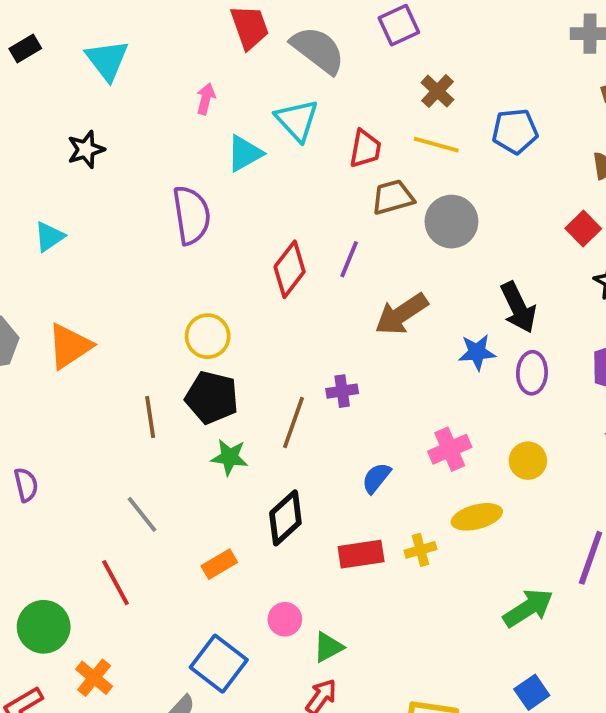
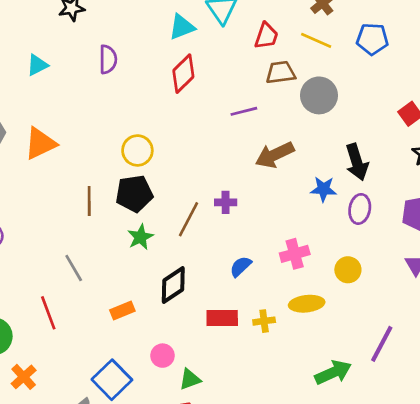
purple semicircle: (191, 215) -> (108, 59), moved, size x0.7
purple line: (349, 259) -> (244, 111), turned 45
red diamond: (290, 269) -> (183, 74), moved
black pentagon: (212, 397) -> (134, 194), turned -30
green star: (230, 457) -> (140, 237), turned 30

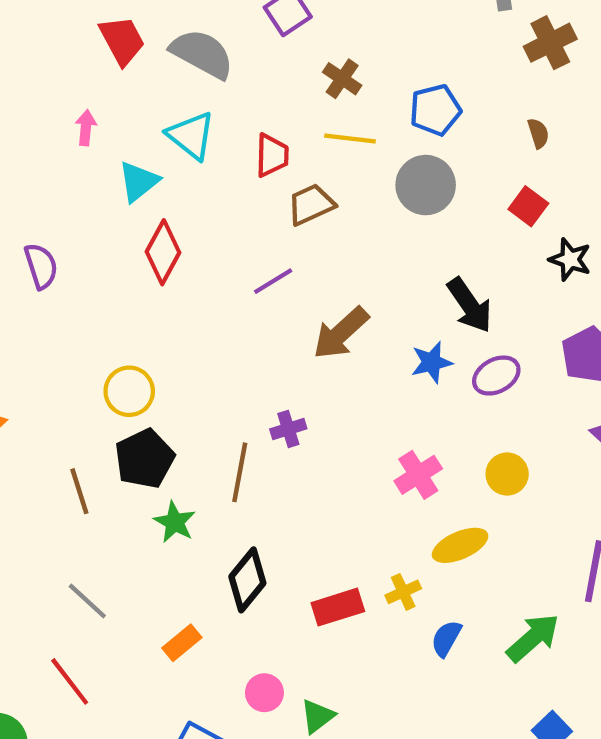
gray circle: (319, 95) -> (426, 185), moved
purple ellipse: (360, 209) -> (496, 376), turned 68
blue semicircle: (241, 266) -> (446, 638), moved

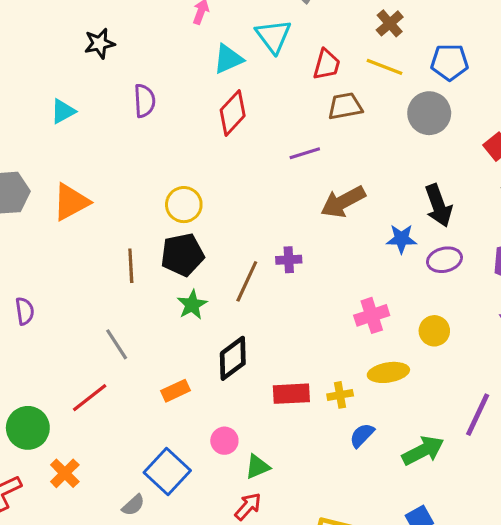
red line: (70, 681) -> (90, 398), turned 75

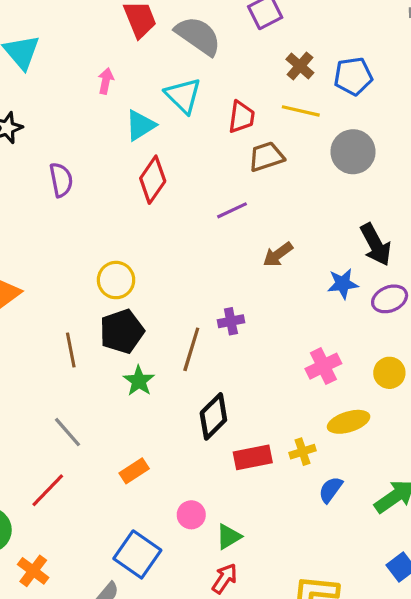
blue pentagon: (450, 62) -> (353, 76), moved
brown arrow: (343, 202) -> (278, 254), size x0.7
black diamond: (233, 358) -> (213, 416), moved

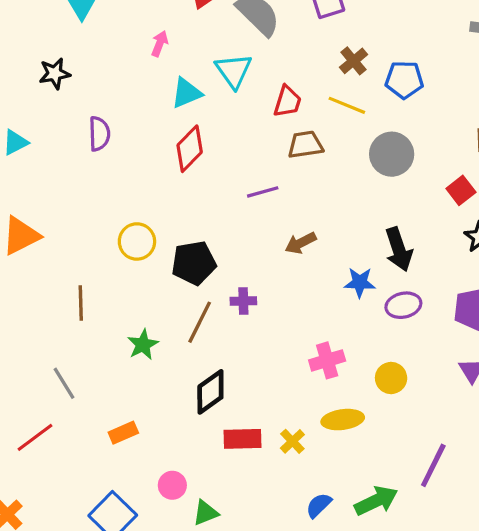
black pentagon: (122, 331) -> (194, 263), moved
yellow cross: (303, 452) -> (292, 441), turned -35
blue semicircle: (331, 490) -> (319, 505), moved

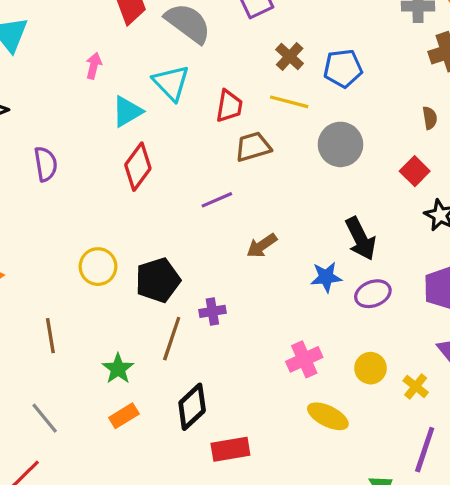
yellow ellipse: (343, 420) -> (328, 416), turned 42
orange rectangle: (123, 433) -> (124, 416), moved
yellow cross: (292, 441) -> (416, 386), moved

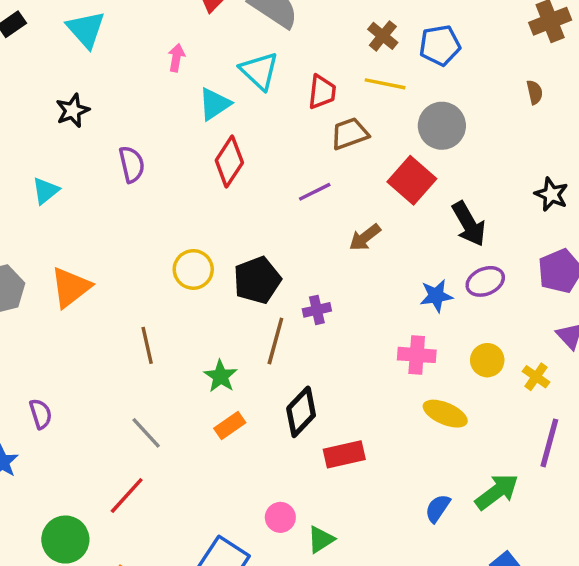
red square: (415, 171) -> (412, 180), moved, size x1.5
blue star: (326, 277) -> (436, 296), moved
pink cross: (304, 359) -> (417, 355), turned 32

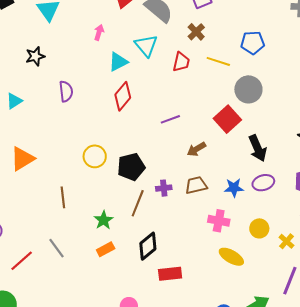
brown cross: (383, 36) -> (196, 32), moved
brown trapezoid: (350, 134) -> (196, 185), moved
red line: (127, 495) -> (22, 261), moved

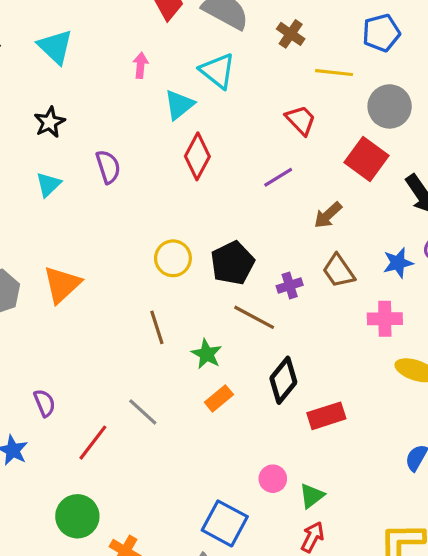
red trapezoid: (181, 62) -> (301, 120), moved, turned -45
cyan triangle: (14, 101) -> (48, 184), moved
brown trapezoid: (196, 185) -> (339, 271), turned -100
brown line: (63, 197) -> (157, 327), moved
brown line: (138, 203) -> (254, 317), turned -72

